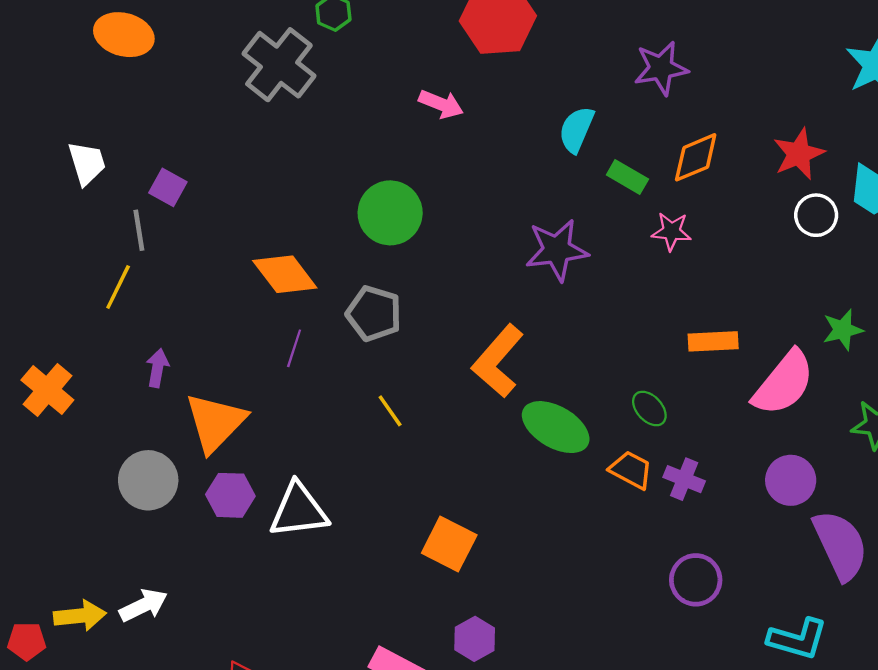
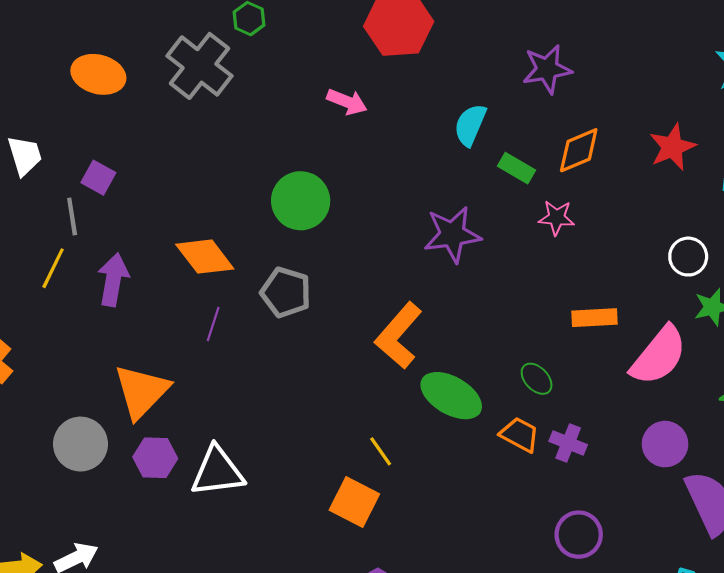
orange ellipse: (124, 35) -> (98, 74), moved
white circle: (816, 215) -> (688, 257), moved
purple arrow: (157, 368) -> (113, 280), moved, size x1.5
yellow line: (390, 411) -> (381, 451), moved

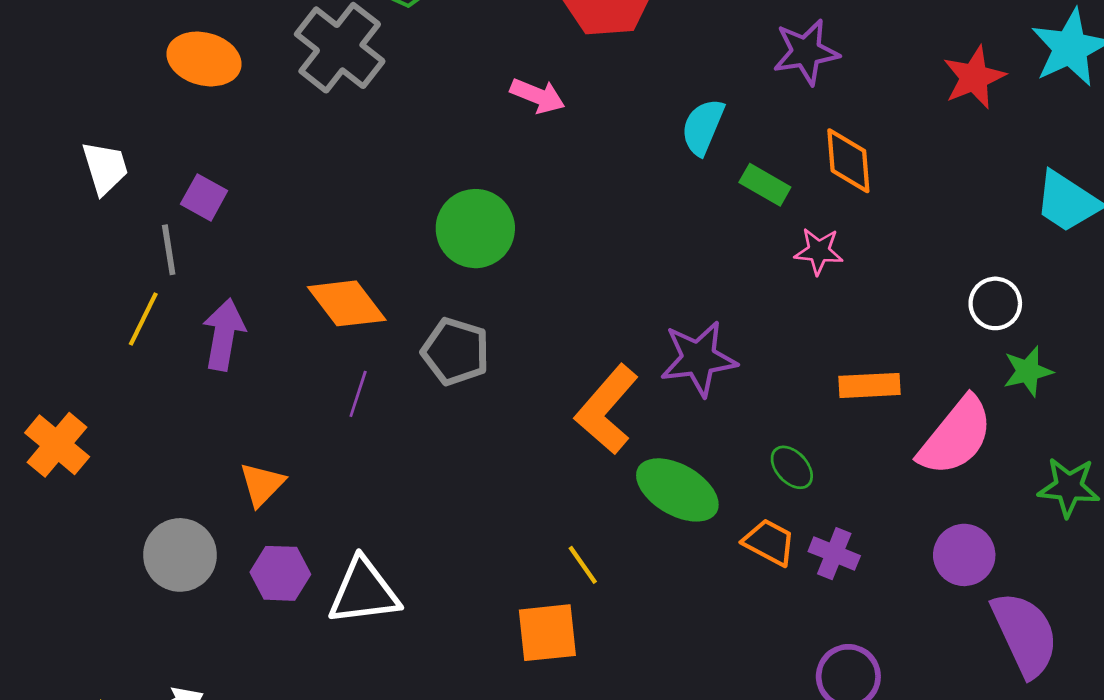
red star: (672, 147) -> (974, 77), moved
orange diamond: (579, 150) -> (848, 161), turned -72
purple star: (452, 234) -> (699, 359), moved
orange triangle: (142, 391) -> (262, 484), size x0.6
orange square: (354, 502) -> (547, 633), turned -33

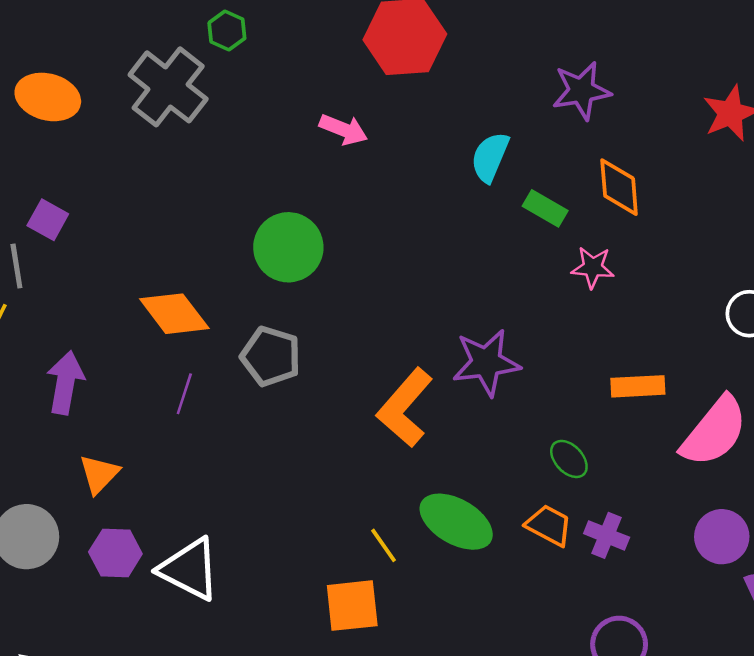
purple arrow: (224, 335) -> (65, 383), moved
green ellipse: (677, 490) -> (456, 522), moved
white triangle: (364, 592) -> (189, 569), turned 34

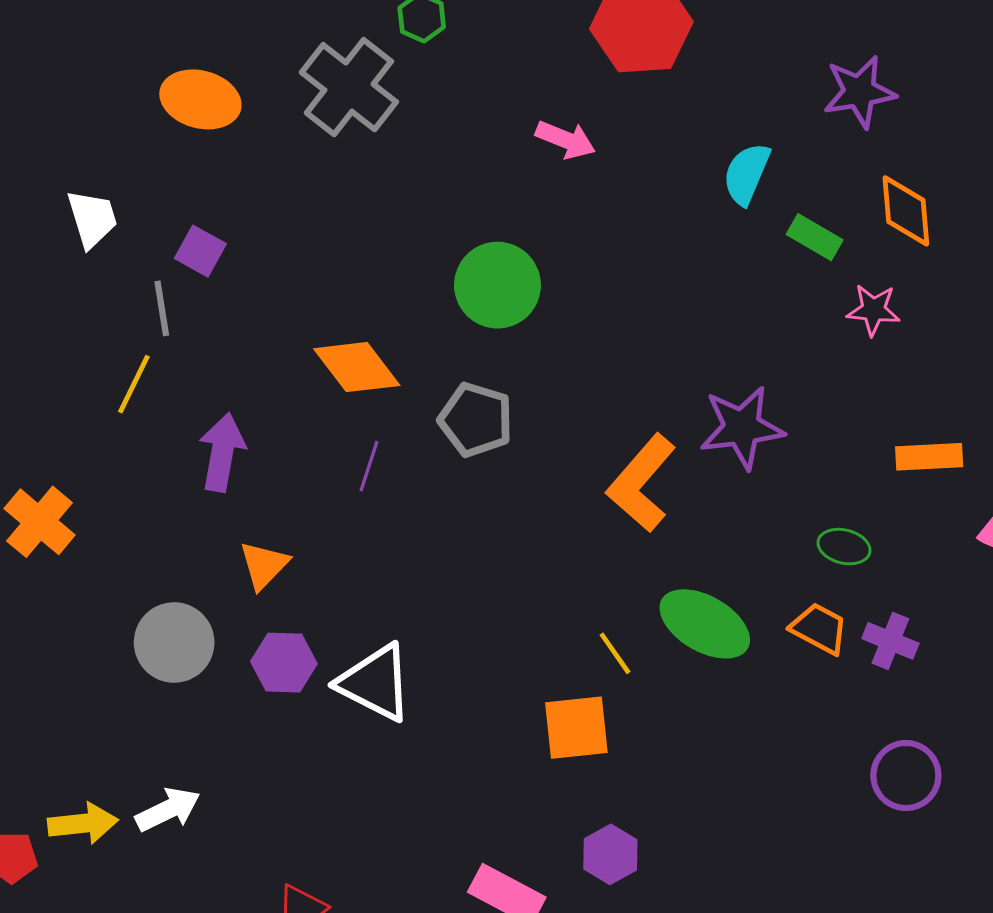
green ellipse: (569, 459) -> (844, 547), turned -33

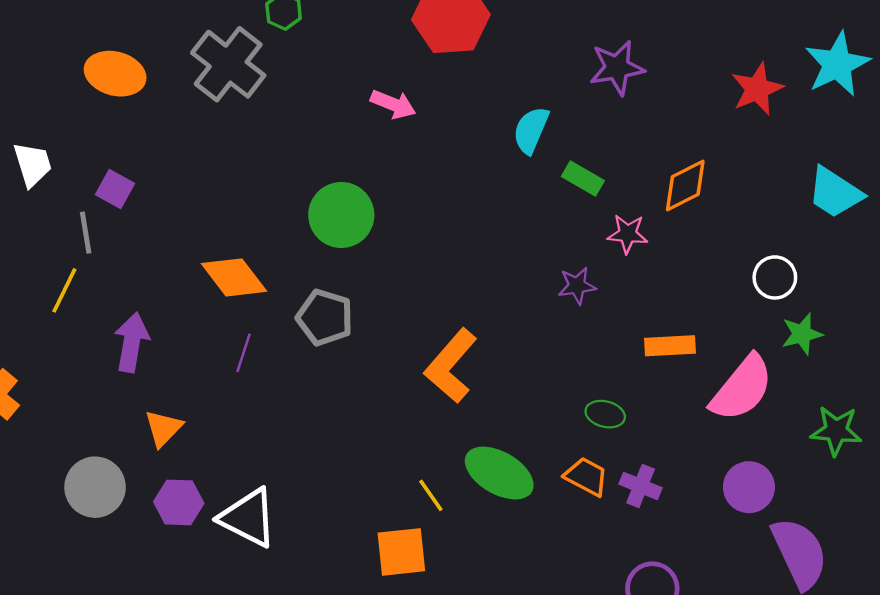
orange diamond: (906, 211) -> (685, 186), moved, turned 68
purple star: (742, 427) -> (577, 286), moved, size x0.6

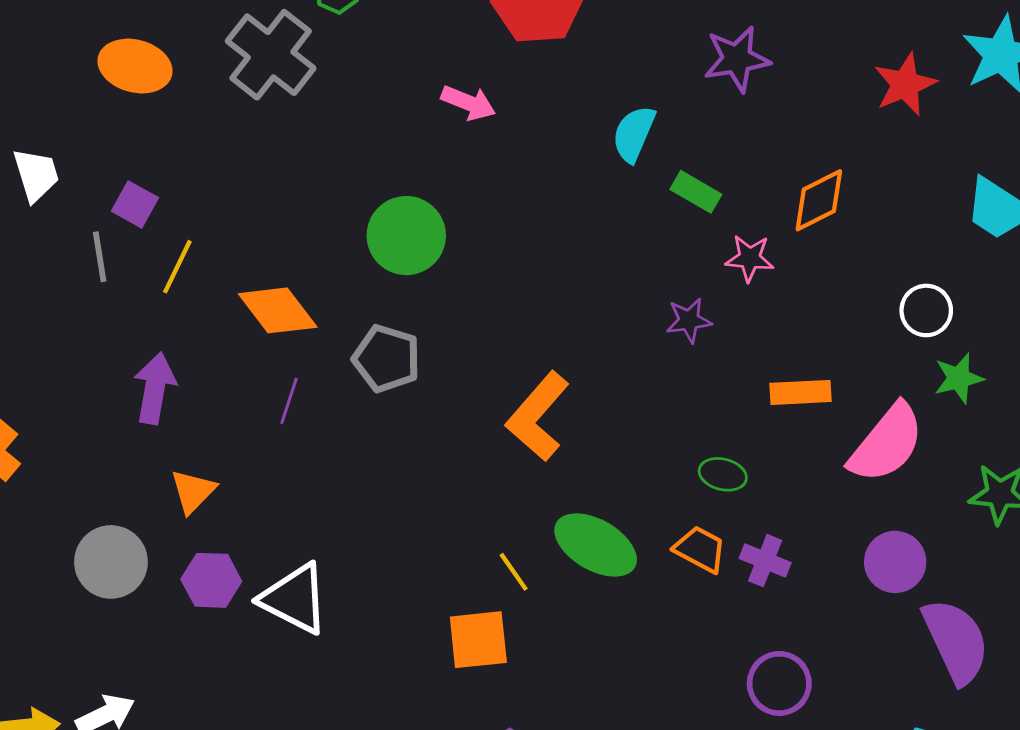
yellow line: (64, 290) -> (177, 267), moved

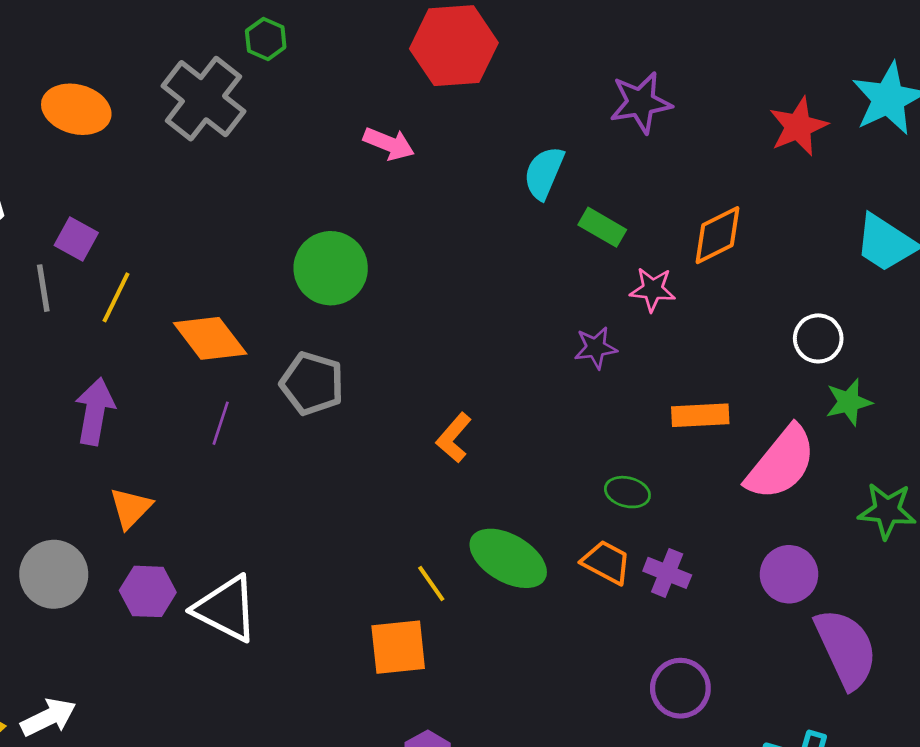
orange L-shape: (538, 416) -> (454, 438), size x0.6

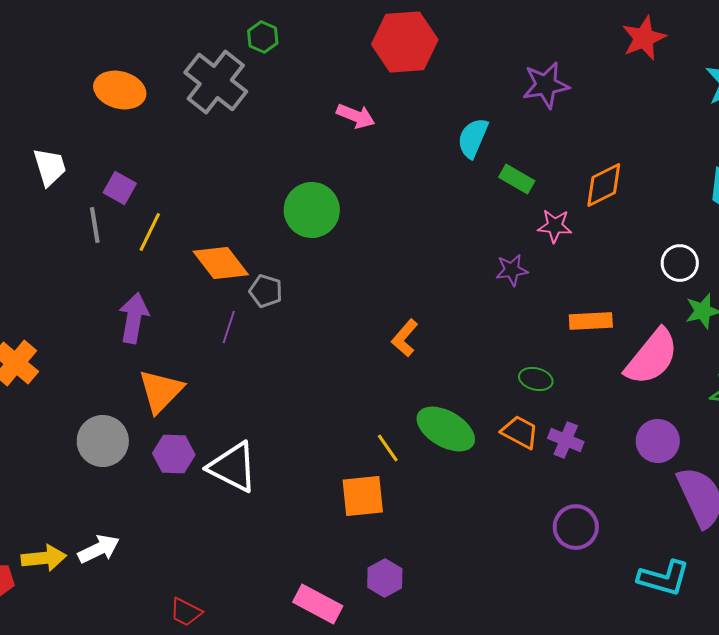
red star: (798, 126) -> (644, 38), moved
gray pentagon: (312, 383) -> (266, 291), moved, size x0.7
orange triangle: (131, 508) -> (161, 391), size x1.4

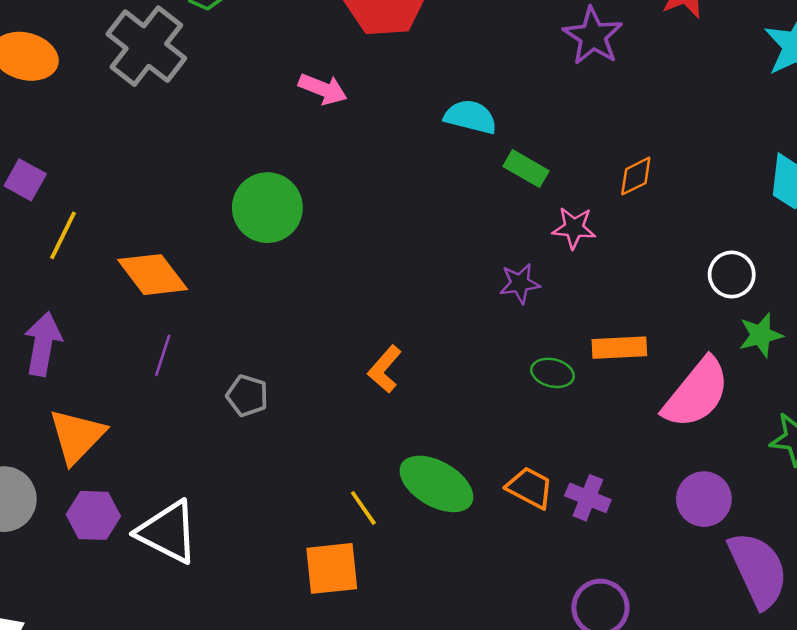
purple star: (546, 85) -> (593, 36), moved, turned -30
cyan semicircle: (473, 138) -> (471, 117), turned 81
orange diamond: (604, 185) -> (636, 176), size x0.7
gray pentagon: (266, 291) -> (247, 396), moved
green ellipse: (536, 379) -> (553, 373), moved

